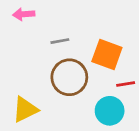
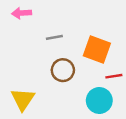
brown circle: (69, 77) -> (63, 70), size x0.7
yellow triangle: (25, 109) -> (23, 99), turned -30

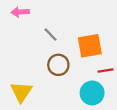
gray line: (54, 37) -> (50, 34), turned 56
orange square: (97, 50) -> (90, 46), turned -30

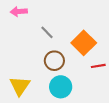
orange square: (90, 46) -> (84, 43), turned -35
cyan circle: (92, 93) -> (61, 87), moved

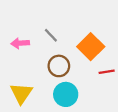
pink arrow: (19, 12) -> (20, 43), moved

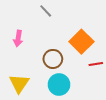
gray line: (51, 35) -> (46, 11), moved
pink arrow: (20, 43) -> (18, 39), turned -77

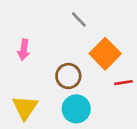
gray line: (46, 11) -> (79, 20), moved

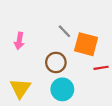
gray line: (79, 20) -> (64, 31), moved
orange square: (105, 54) -> (86, 44), turned -30

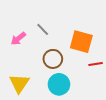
gray line: (64, 31) -> (43, 29), moved
pink arrow: (19, 41) -> (18, 39), turned 42

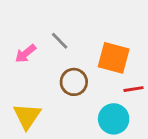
cyan circle: (59, 84) -> (114, 119), moved

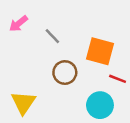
pink arrow: (26, 54) -> (18, 24), moved
red line: (134, 89) -> (118, 79), turned 30

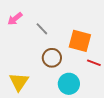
cyan circle: (100, 105) -> (69, 84), moved

